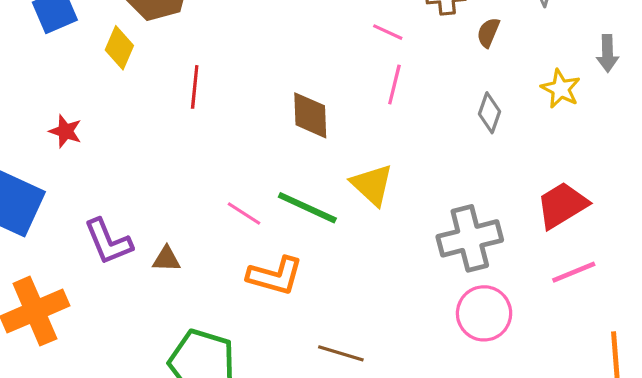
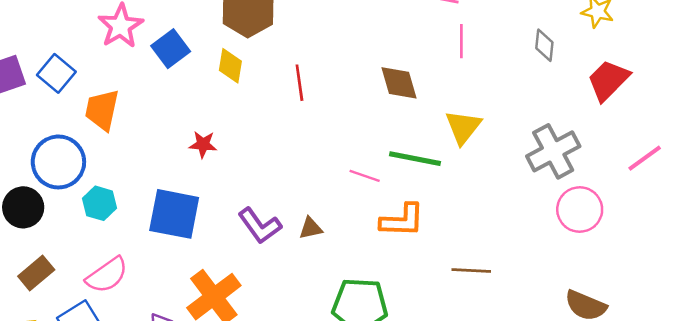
yellow triangle: (372, 185) -> (463, 127), turned 39
red trapezoid: (562, 205) -> (608, 80), moved

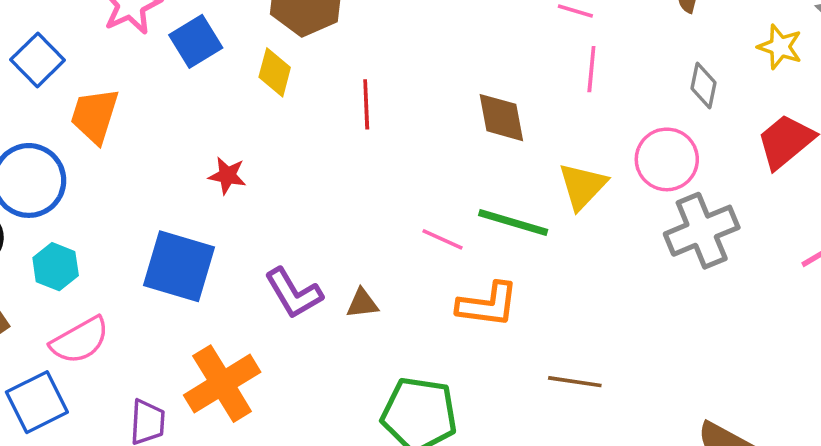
cyan hexagon: (99, 203) -> (56, 267), moved
pink circle: (580, 210) -> (667, 159), moved

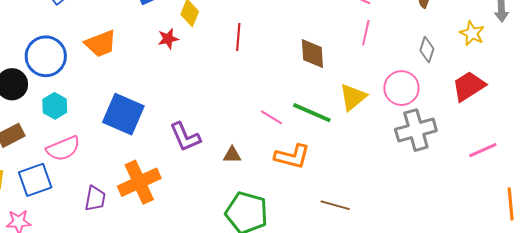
orange trapezoid: (95, 116) -> (101, 44), moved, turned -136
red star: (227, 176) -> (168, 39), moved, turned -30
brown triangle: (362, 303) -> (232, 155), moved

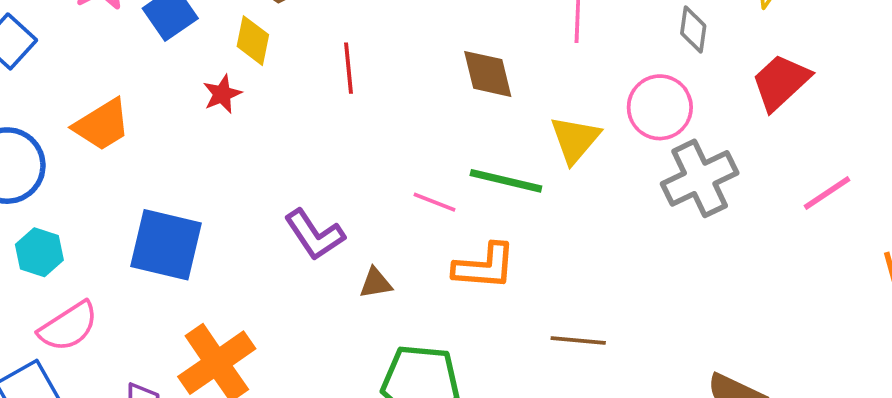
purple L-shape: (185, 137) -> (314, 235), moved

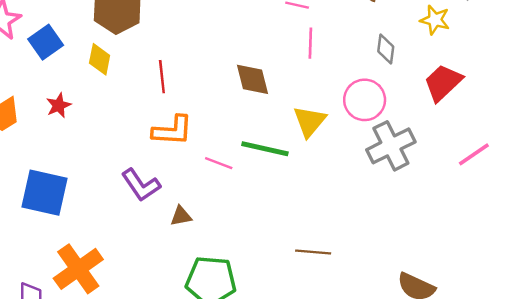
red star: (222, 94) -> (59, 105), moved
orange L-shape: (485, 267) -> (172, 131), moved

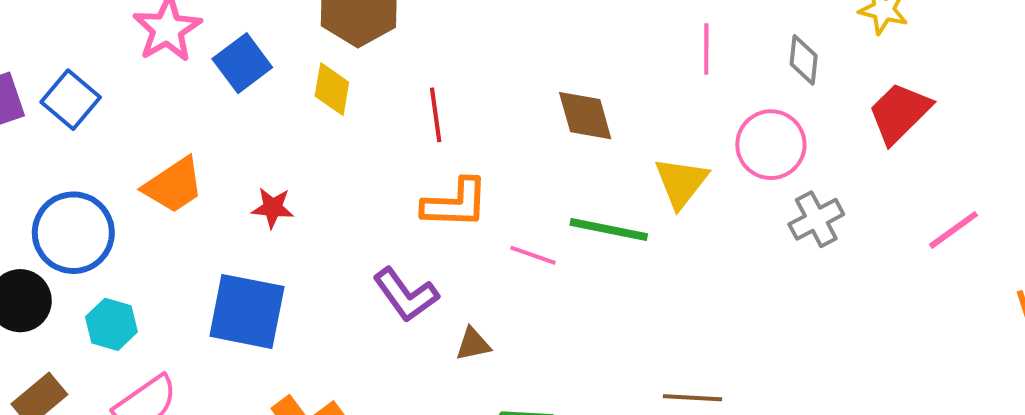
pink line: (310, 43) -> (706, 49), moved
red star: (59, 105) -> (273, 208), moved, turned 30
gray cross: (391, 146) -> (816, 219), size x0.7

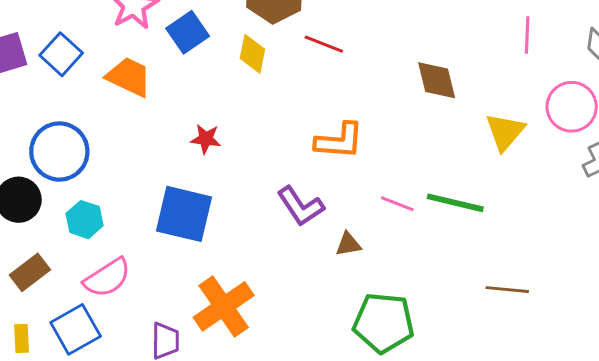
red line: (436, 115) -> (324, 44), moved, turned -63
orange trapezoid: (174, 185) -> (129, 77), moved, turned -123
green line: (609, 229) -> (455, 203), moved
pink line: (533, 255) -> (397, 204), moved

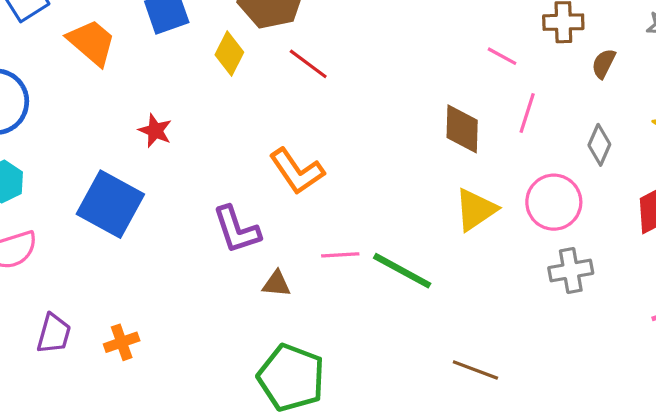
brown diamond: (437, 80) -> (462, 129), moved
orange L-shape: (339, 141) -> (297, 171), turned 36
pink line: (397, 204) -> (340, 255), turned -40
brown line: (507, 290) -> (475, 370), moved
orange cross: (224, 306) -> (122, 342), moved, size x0.5

